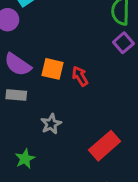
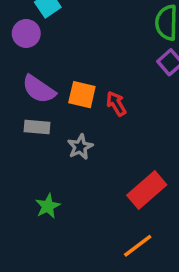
gray star: (51, 124) -> (80, 147), moved

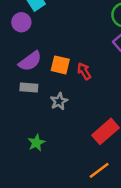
purple semicircle: (39, 89) -> (30, 61), turned -70

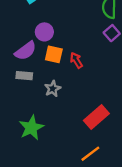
purple circle: (21, 22) -> (44, 32), moved
green star: (36, 143) -> (31, 128), size x1.5

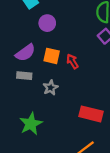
purple circle: (44, 32) -> (47, 23), moved
red rectangle: (96, 117) -> (91, 114), turned 55

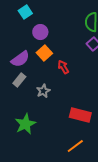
orange square: (52, 56) -> (44, 53), moved, turned 35
gray rectangle: (24, 76) -> (19, 80), turned -56

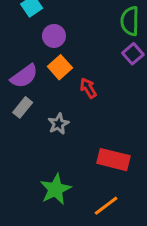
green star: (25, 124) -> (55, 189), moved

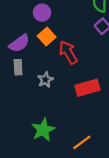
red arrow: (88, 88) -> (68, 52), size x1.5
gray rectangle: (23, 107) -> (18, 67), turned -42
red rectangle: (114, 160) -> (88, 88), moved, turned -30

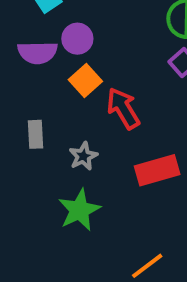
purple semicircle: (19, 43) -> (38, 53), moved, turned 35
green star: (43, 130) -> (79, 210), moved

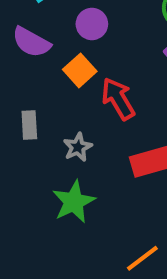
purple circle: (77, 39) -> (92, 24), moved
purple semicircle: (38, 53) -> (31, 42), turned 30

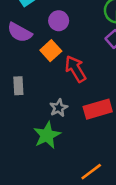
gray star: (78, 147) -> (59, 108), moved

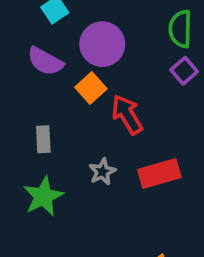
purple circle: (59, 21) -> (102, 44), size x1.5
green star: (47, 135) -> (43, 196), moved

